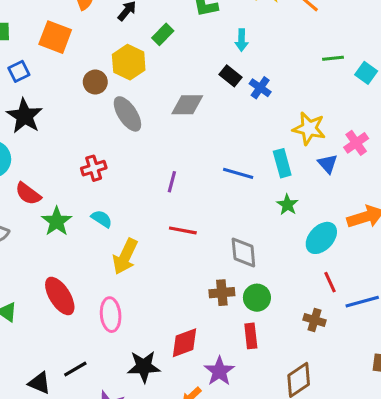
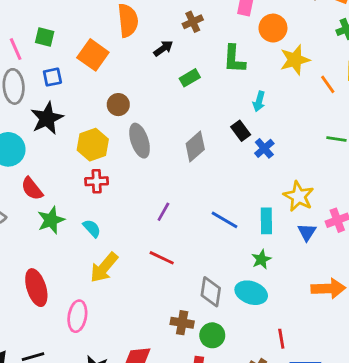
yellow hexagon: (129, 62) -> (93, 145), moved
gray diamond: (187, 105) -> (195, 146), turned -56
cyan ellipse: (321, 238) -> (251, 293), moved, turned 52

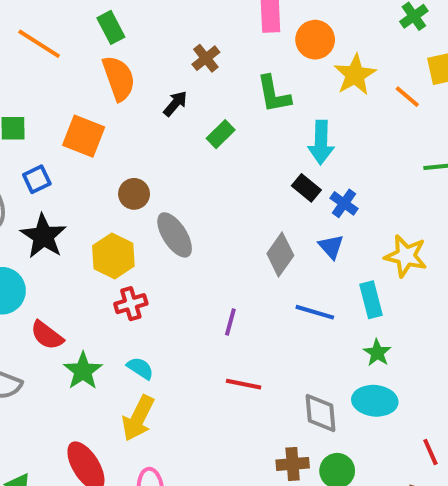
cyan arrow: (259, 101) -> (321, 142), size x1.5
gray diamond: (195, 146) -> (280, 255), moved
blue triangle: (307, 232) -> (331, 247), moved
yellow arrow: (104, 268) -> (138, 418), moved

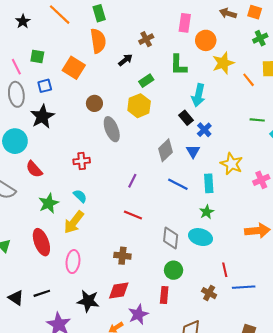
yellow hexagon: (113, 256) -> (139, 106), moved
green star: (83, 371) -> (49, 203), moved
brown cross: (293, 464) -> (122, 256), moved

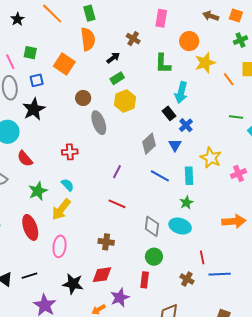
pink rectangle: (185, 23) -> (161, 18), moved
brown cross: (146, 39) -> (133, 39), turned -32
green rectangle: (146, 81) -> (117, 78), moved

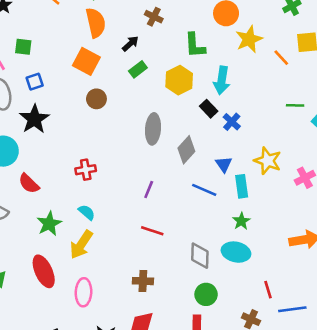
orange square: (64, 64) -> (86, 61), moved
yellow hexagon: (125, 101) -> (179, 80), moved
gray ellipse: (99, 123) -> (153, 129), moved, turned 30
blue triangle: (175, 145) -> (224, 164), moved

